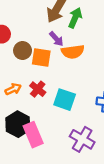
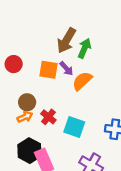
brown circle: (23, 51) -> (27, 102), moved
orange semicircle: (73, 52) -> (82, 81), turned 145
orange square: (41, 58) -> (48, 70), moved

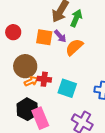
brown circle: (27, 102) -> (25, 66), size x1.5
orange arrow: (25, 117) -> (31, 81), moved
red cross: (48, 117) -> (44, 79), turned -32

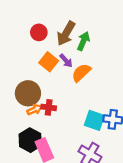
red circle: (13, 32) -> (39, 32), moved
orange square: (44, 37) -> (49, 62), turned 30
cyan square: (67, 88) -> (94, 120), moved

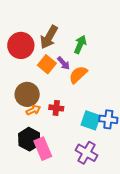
red circle: (39, 32) -> (21, 45), moved, size x1.6
brown arrow: (66, 33) -> (49, 37), moved
red cross: (49, 107) -> (56, 108), moved

